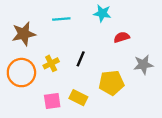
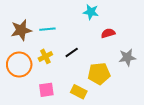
cyan line: (61, 19) -> (47, 29), moved
black line: (81, 59) -> (72, 52), turned 32
yellow rectangle: (78, 98) -> (79, 92), moved

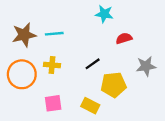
black line: (72, 52) -> (93, 64), moved
yellow cross: (45, 56) -> (52, 65), turned 32

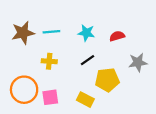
cyan star: (104, 14) -> (86, 33), moved
orange circle: (22, 74) -> (24, 90), moved

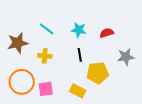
cyan line: (51, 32) -> (47, 29), turned 42
brown star: (23, 33) -> (18, 43), moved
black line: (88, 60) -> (80, 55), turned -64

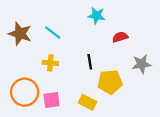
cyan star: (79, 30) -> (97, 16), moved
brown star: (18, 43) -> (20, 34), moved, turned 30

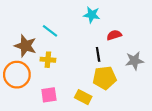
brown star: (20, 34) -> (25, 46), moved
black line: (90, 62) -> (98, 54), moved
orange circle: (25, 92) -> (17, 75), moved

